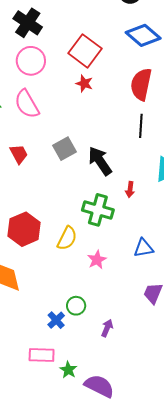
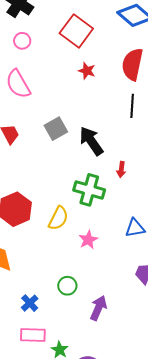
pink circle: (31, 61) -> (22, 41), size x0.6
red star: (84, 83) -> (87, 71), moved
blue cross: (56, 320) -> (30, 303), moved
purple arrow: (107, 328) -> (98, 308), size x1.4

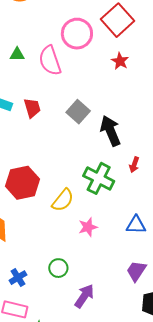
pink circle: (22, 41) -> (77, 34), moved, size x1.8
gray square: (56, 129) -> (78, 112), turned -30

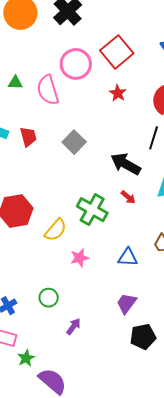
black arrow: (110, 131) -> (126, 164), moved, turned -40
red arrow: (134, 165) -> (128, 197), turned -70
purple arrow: (84, 296) -> (74, 327), size x0.7

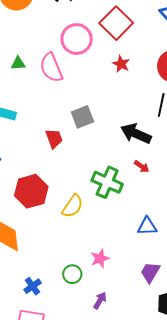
red trapezoid: (28, 137) -> (54, 139), moved
gray square: (74, 142) -> (82, 117), turned 30
pink star: (80, 258) -> (100, 258), moved

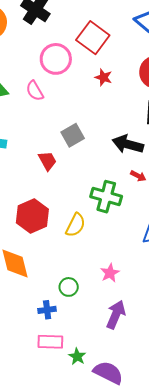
pink semicircle: (51, 68) -> (35, 91), size x0.7
green circle: (72, 274) -> (69, 287), moved
blue cross: (33, 286) -> (47, 310), turned 36
purple arrow: (100, 301) -> (116, 315), size x1.6

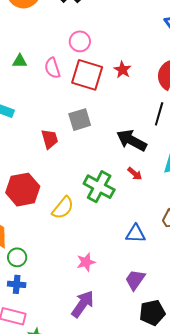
red square: (93, 38) -> (87, 75), moved, turned -32
pink circle: (56, 59) -> (80, 41), size x0.7
green circle: (69, 287) -> (17, 257), moved

